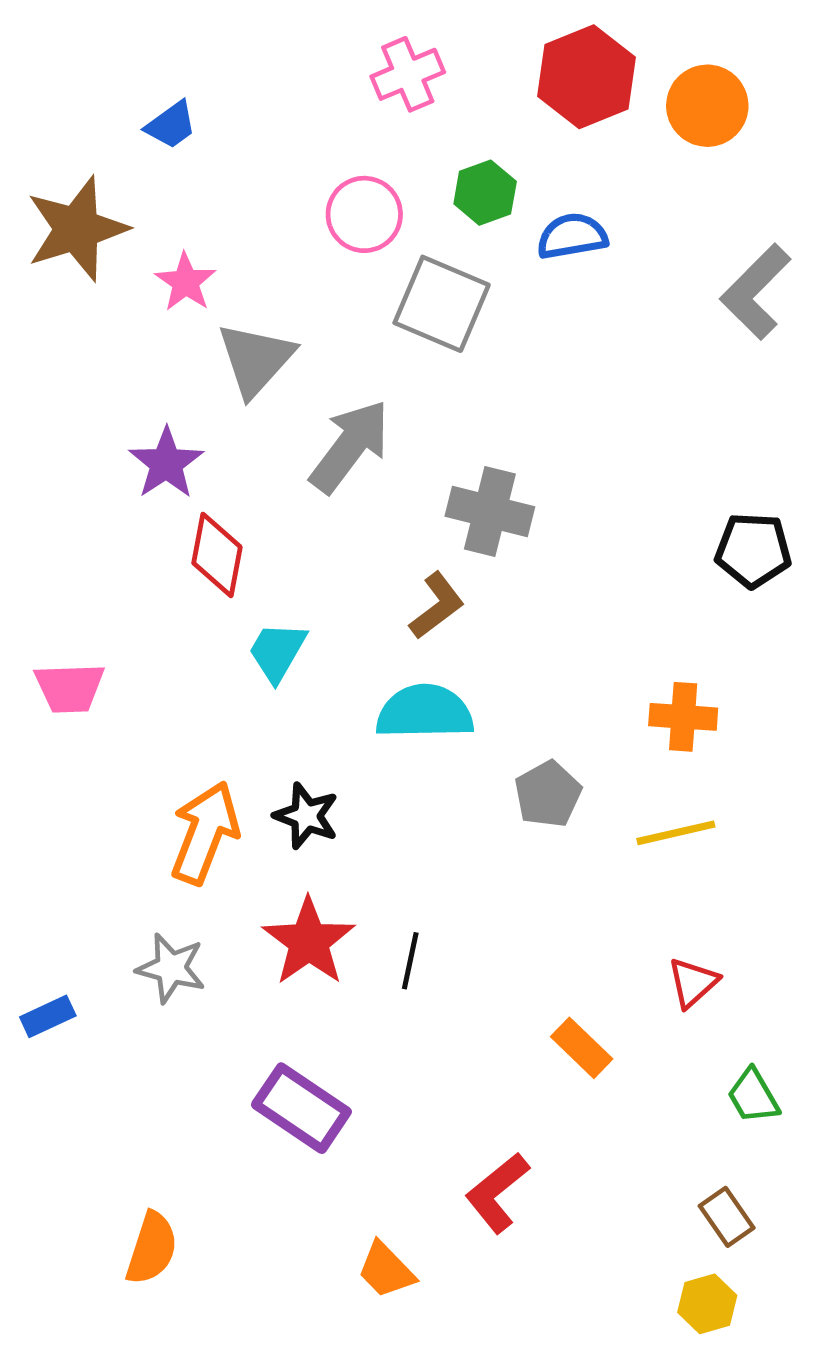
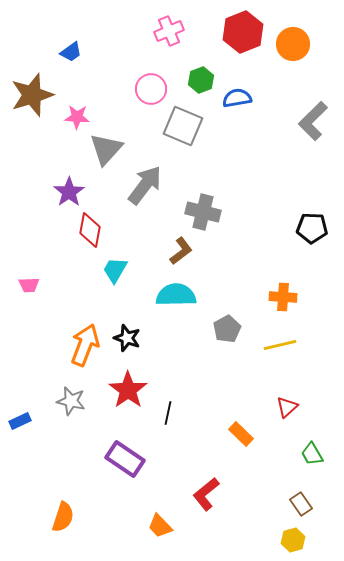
pink star: (186, 282) -> (77, 117), turned -30
pink trapezoid: (70, 688) -> (29, 285), size x0.7
black line: (410, 961) -> (168, 413), moved

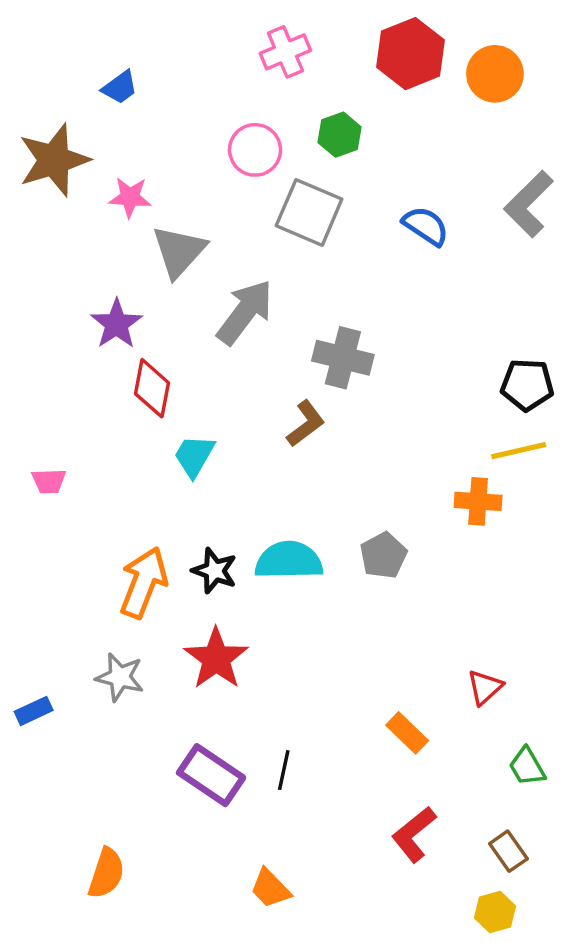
blue semicircle: (237, 98) -> (426, 226), moved, turned 44
cyan semicircle: (176, 295) -> (289, 561), moved
yellow line: (280, 345) -> (519, 451), moved
black line: (168, 413) -> (284, 770), moved
red L-shape: (206, 494) -> (414, 834), moved

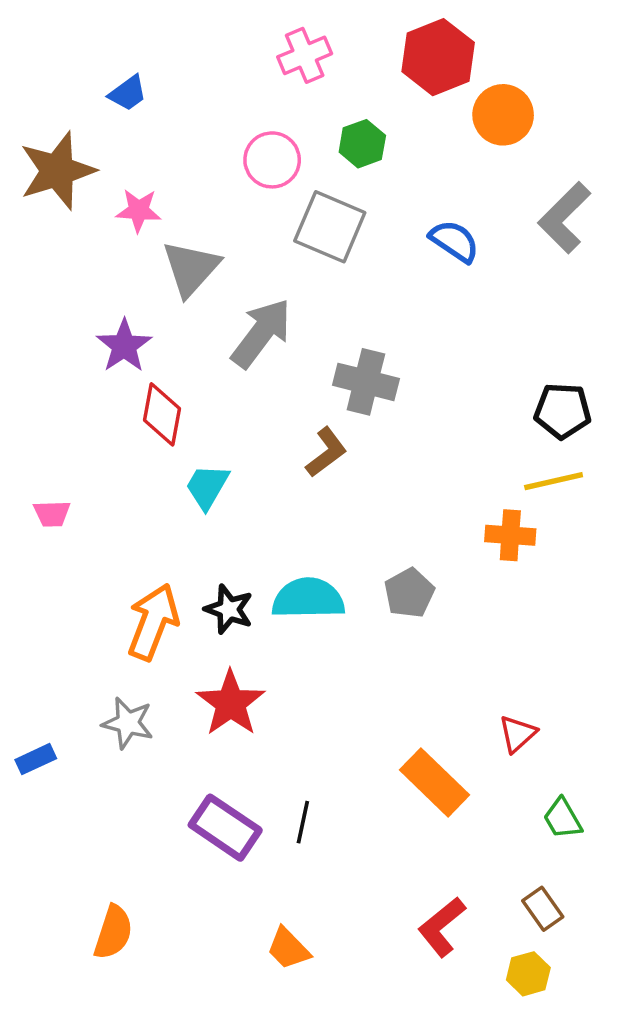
orange circle: (495, 74) -> (503, 115), moved
orange rectangle: (407, 733) -> (435, 782), size x1.5
red L-shape: (414, 834) -> (442, 927), moved

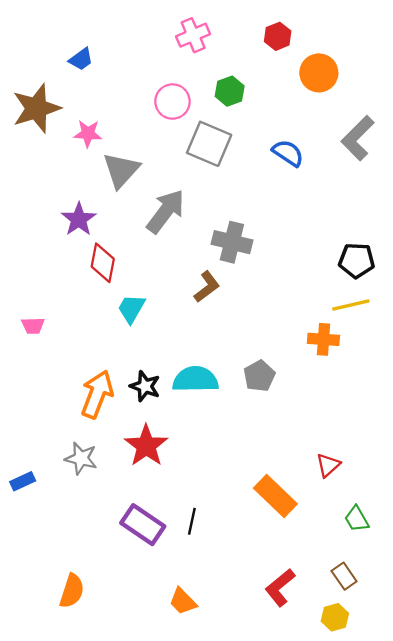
red hexagon: (438, 57) -> (278, 36), size x0.6

